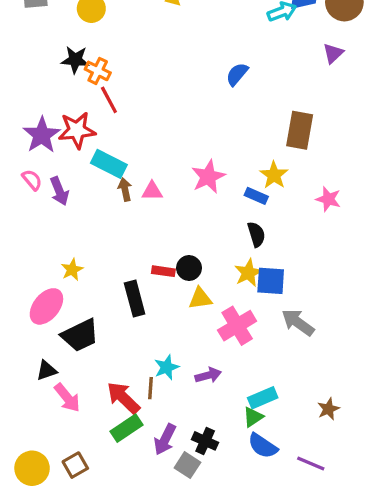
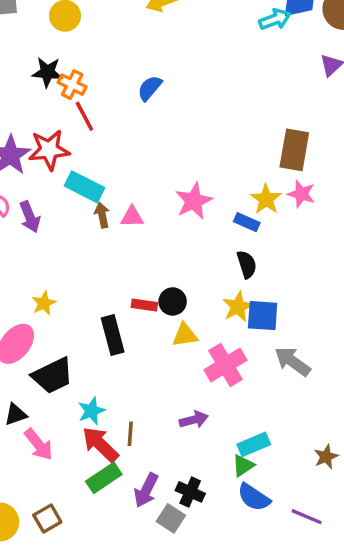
blue semicircle: (237, 74) -> (150, 88), moved
pink star: (328, 199) -> (301, 194), moved
cyan star: (167, 367) -> (91, 411), moved

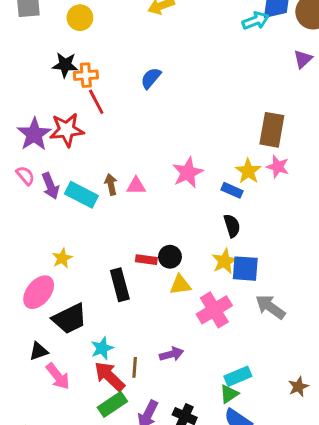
orange cross: (72, 85) -> (86, 75), turned -30
cyan rectangle: (84, 187) -> (81, 195), moved
purple arrow: (194, 420) -> (171, 354), moved

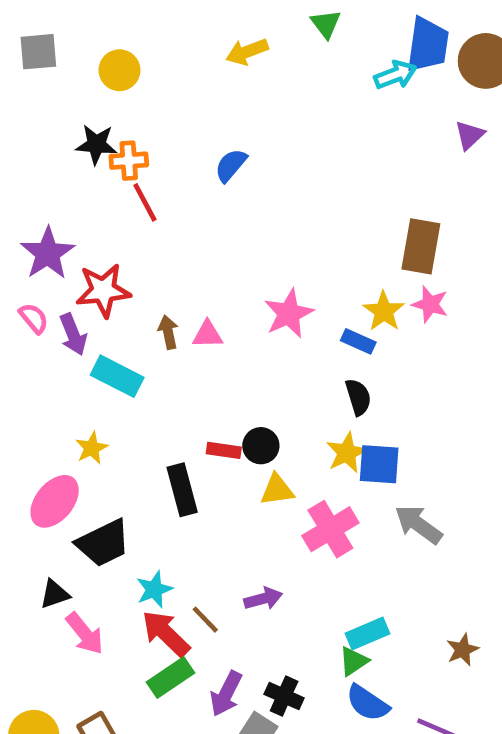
red star: (67, 130) -> (103, 290), moved
cyan rectangle: (81, 195) -> (117, 376), moved
brown line: (135, 367) -> (205, 620), turned -48

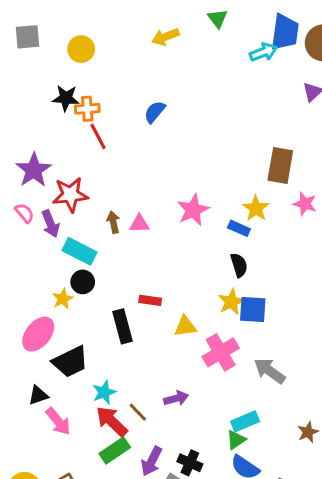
pink star: (430, 304) -> (305, 204), moved
black circle: (261, 446) -> (83, 282), moved
gray arrow: (418, 525) -> (270, 371), moved

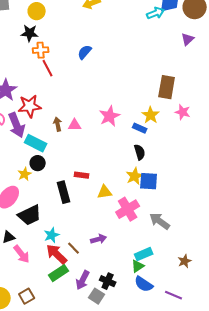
black star: (66, 98) -> (30, 33), moved
purple arrow: (50, 224) -> (17, 125), size x1.4

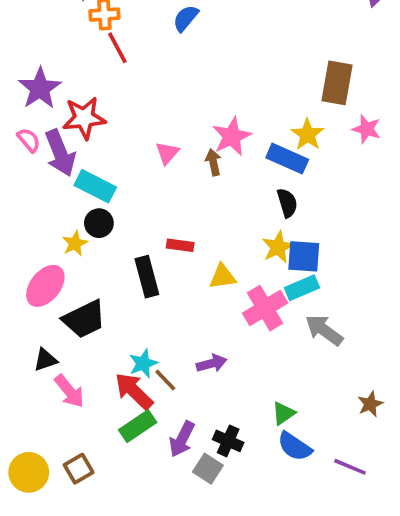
brown arrow: (58, 124) -> (213, 162), moved
pink triangle: (75, 125) -> (167, 153), turned -48
blue rectangle: (140, 128) -> (287, 159), size x1.5
cyan star: (52, 235) -> (143, 363), moved
cyan rectangle: (144, 254) -> (302, 288), moved

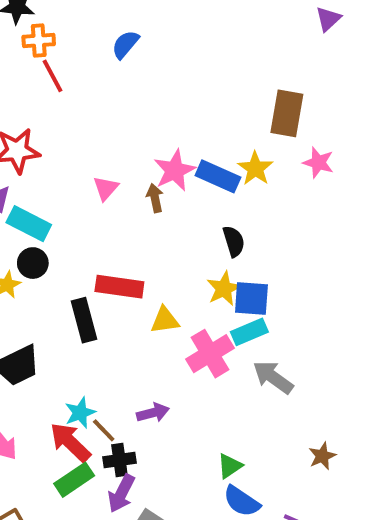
blue rectangle: (287, 159) -> (218, 176), moved
red rectangle: (180, 245) -> (119, 287), size x1.6
black cross: (228, 441) -> (119, 460), moved, turned -32

